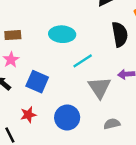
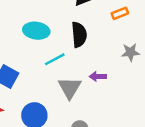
black semicircle: (120, 34) -> (79, 35), moved

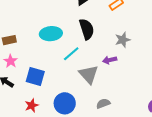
gray star: (130, 52) -> (123, 40), moved

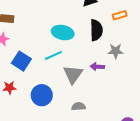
black semicircle: (87, 29) -> (96, 30), moved
cyan ellipse: (51, 34) -> (63, 33), moved
cyan line: (71, 54) -> (53, 55), moved

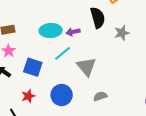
cyan ellipse: (63, 33) -> (51, 30), moved
purple arrow: (97, 67) -> (73, 32), moved

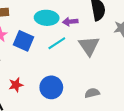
blue square: (33, 67) -> (24, 41), moved
gray triangle: (86, 67) -> (89, 46), moved

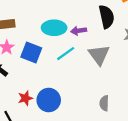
blue circle: (51, 87) -> (49, 100), moved
gray semicircle: (92, 93) -> (104, 103), turned -72

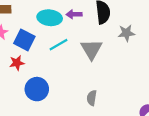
purple arrow: (79, 31) -> (74, 14), moved
red star: (25, 98) -> (17, 63), moved

